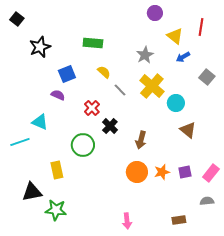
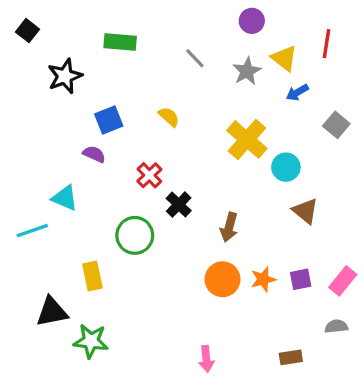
green rectangle: (93, 43) -> (120, 42), moved
gray star: (145, 55) -> (247, 71), moved
gray line: (120, 90) -> (195, 58), moved

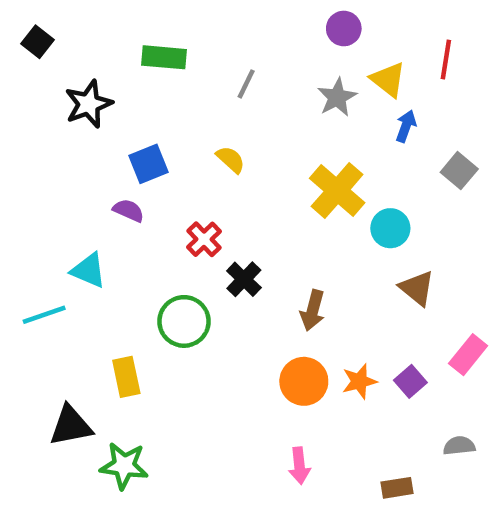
gray line: (195, 58) -> (246, 84), moved, turned 70
blue arrow: (297, 92) -> (406, 126), turned 140
purple square: (301, 279) -> (410, 381), turned -30
pink rectangle: (343, 281) -> (468, 355), moved
pink arrow: (206, 359) -> (299, 466), moved

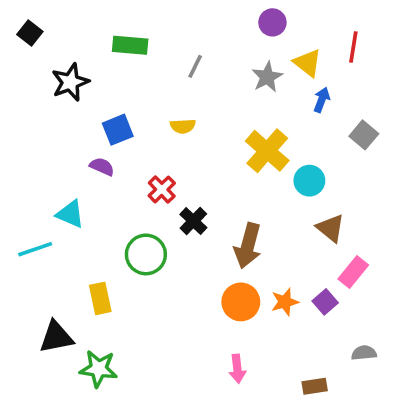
yellow semicircle: (231, 159) -> (183, 126), turned 135
brown arrow: (313, 310) -> (248, 246), size x1.4
pink rectangle: (468, 355) -> (353, 272), moved

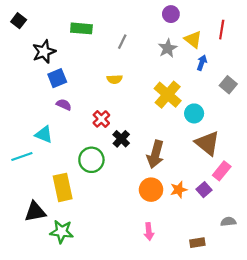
blue square: (118, 130) -> (57, 78), moved
brown triangle: (330, 228) -> (207, 143), size x1.4
yellow rectangle: (100, 298) -> (63, 187), size x1.4

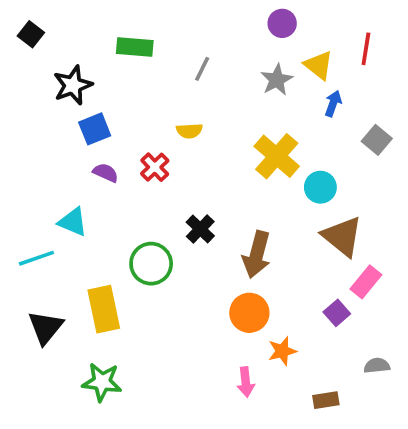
red cross: (101, 119) -> (155, 167), moved
orange star: (179, 190) -> (282, 351), moved
black triangle: (35, 212) -> (45, 327), moved, turned -40

